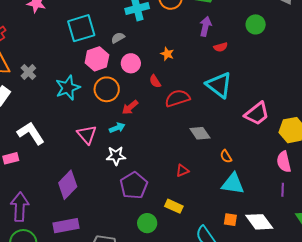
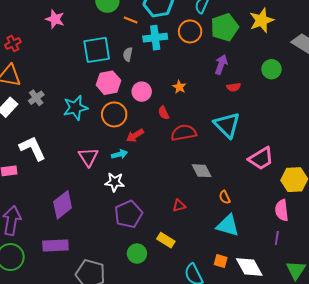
gray semicircle: (118, 38) -> (128, 54), moved, turned -56
gray cross: (28, 72) -> (36, 98), moved

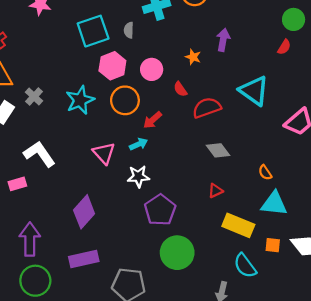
purple arrow: (221, 65) -> (223, 40), moved
red semicircle: (234, 87) -> (284, 47), moved, turned -40
gray diamond: (202, 171) -> (218, 150), moved
yellow rectangle: (166, 240) -> (238, 225), moved, size x1.5
green circle: (137, 254) -> (177, 253), size x1.5

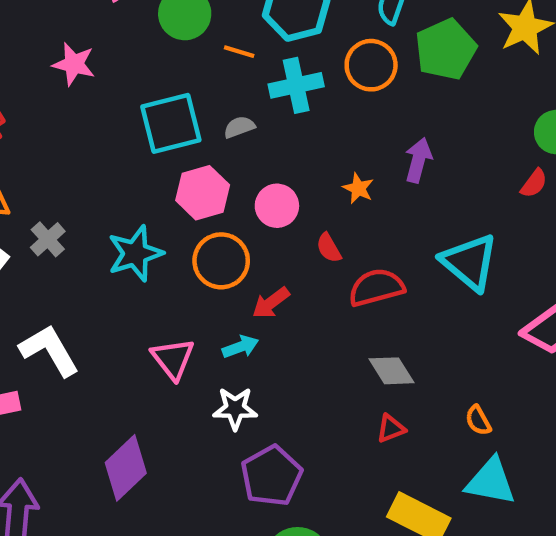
gray semicircle: (129, 30) -> (239, 127), turned 63
red triangle: (215, 191) -> (391, 428), moved

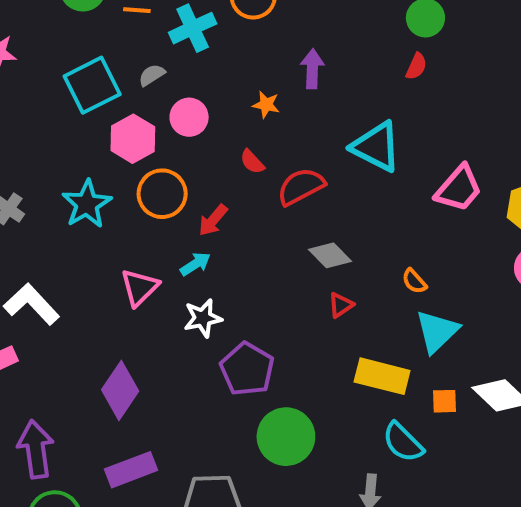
pink circle: (277, 206) -> (189, 117), moved
pink triangle: (173, 359) -> (140, 287), turned 36
cyan triangle: (491, 481) -> (437, 331), turned -42

